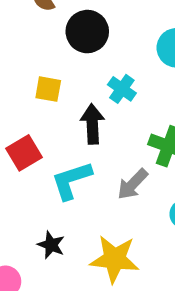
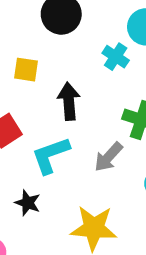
cyan cross: (122, 89) -> (116, 57), moved
black star: (51, 245) -> (28, 203), moved

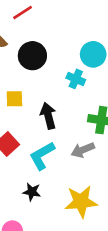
gray arrow: (108, 157) -> (83, 150), turned 35

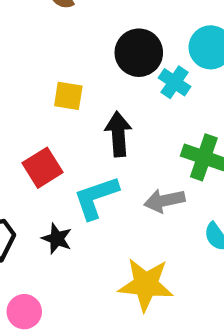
black circle: (32, 56) -> (139, 53), moved
black star: (32, 192) -> (57, 239), moved

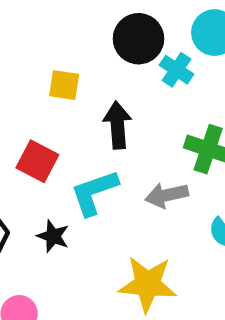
red square: (43, 168) -> (37, 161), turned -30

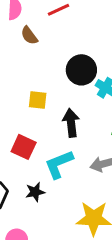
black star: (53, 236) -> (35, 192), turned -30

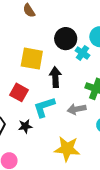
yellow square: (38, 100) -> (32, 59), size x1.6

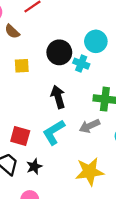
yellow square: (32, 59) -> (22, 66), moved, size x0.6
red square: (19, 92) -> (20, 136), moved
black star: (25, 126) -> (34, 166), moved

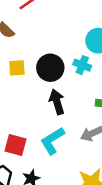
black circle: (59, 52) -> (50, 68), moved

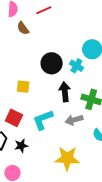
yellow square: (17, 68) -> (23, 87), moved
black arrow: (57, 102) -> (65, 92), moved

